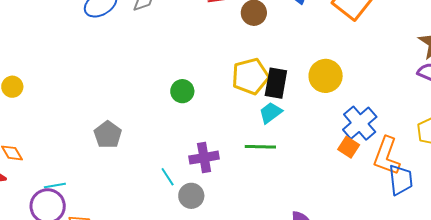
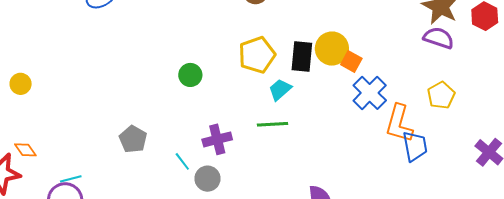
black rectangle: (276, 83) -> (302, 57), moved
gray pentagon: (108, 135) -> (133, 139), moved
orange square: (349, 147) -> (351, 62), moved

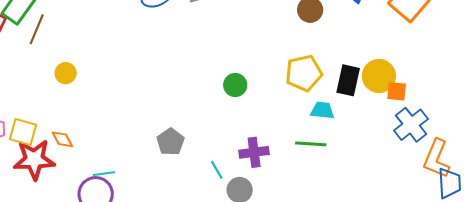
orange square: (351, 62) -> (397, 91), turned -30
cyan trapezoid: (280, 90) -> (322, 110), turned 40

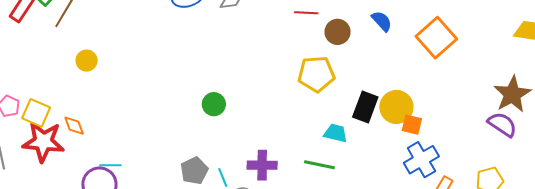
yellow pentagon: (304, 73) -> (316, 74), moved
green circle: (235, 85) -> (214, 104), moved
gray pentagon: (171, 142) -> (194, 171), moved

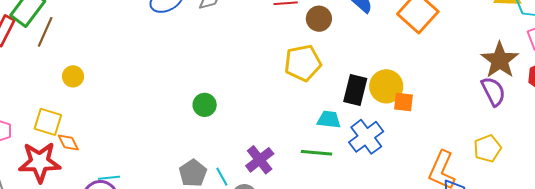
yellow square: (36, 113) -> (48, 122), moved
purple semicircle: (502, 124) -> (493, 91), turned 36
blue cross: (421, 160) -> (366, 137), moved
purple cross: (262, 165) -> (260, 160), turned -32

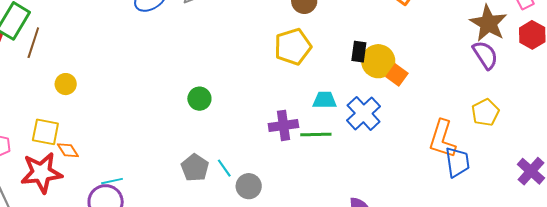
black rectangle: (355, 90) -> (359, 52), moved, size x0.7
orange square: (404, 102) -> (397, 75), turned 35
purple cross: (260, 160) -> (283, 125), moved, turned 36

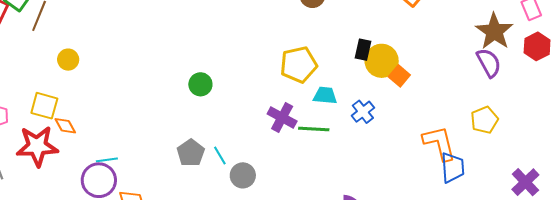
yellow pentagon: (293, 47) -> (299, 65), moved
blue cross: (364, 113) -> (363, 112), size x0.7
purple cross: (283, 125) -> (282, 118), turned 32
orange L-shape: (442, 139) -> (439, 143), turned 144

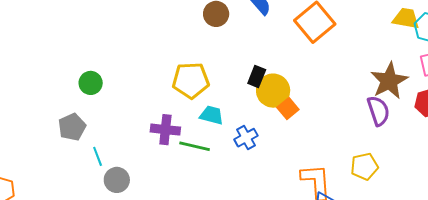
purple cross: (282, 118) -> (165, 130), turned -32
gray pentagon: (191, 153) -> (72, 127), moved

